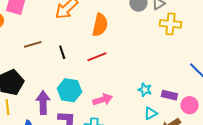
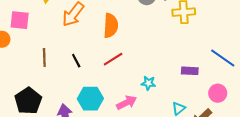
brown line: (33, 44) -> (44, 57), turned -66
cyan star: (145, 90) -> (148, 83), moved
purple rectangle: (169, 95) -> (190, 71), moved

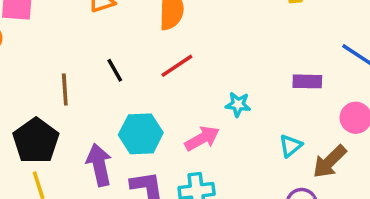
brown line: (44, 57) -> (65, 90), moved

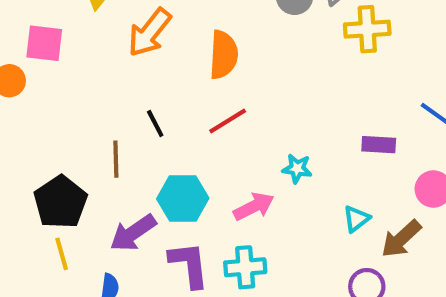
brown line: (65, 90) -> (116, 159), moved
purple arrow: (99, 165) -> (133, 233), turned -114

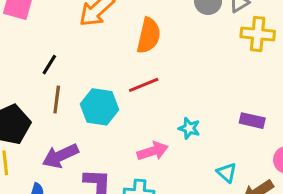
black line: (155, 123) -> (49, 65), moved, turned 50
cyan hexagon: (183, 199) -> (99, 107), moved
cyan triangle: (356, 219) -> (227, 172), turned -50

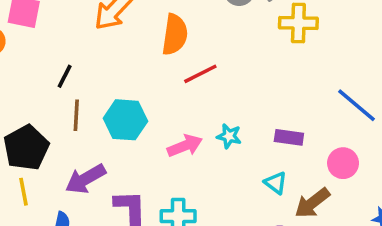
red line: (144, 85) -> (200, 74), moved
purple rectangle: (252, 121) -> (289, 137), moved
pink arrow: (153, 151) -> (185, 146), moved

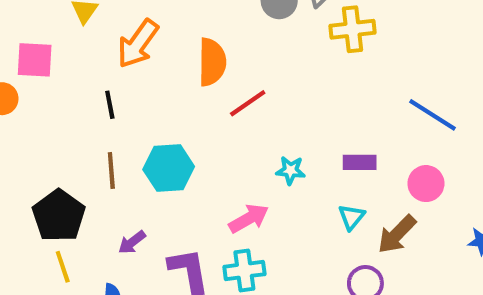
black line: (65, 76) -> (110, 105), moved, turned -30
pink arrow: (185, 146) -> (249, 218), moved
purple arrow: (85, 179) -> (132, 242), size x0.6
cyan triangle: (276, 183) -> (352, 217), turned 40

